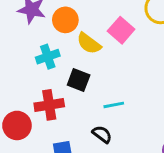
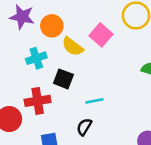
black semicircle: (102, 134) -> (84, 127), turned -96

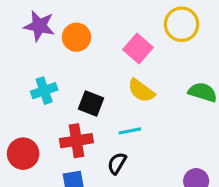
yellow semicircle: (73, 47) -> (141, 91), moved
cyan cross: (36, 58) -> (44, 91), moved
red cross: (38, 101) -> (76, 141), moved

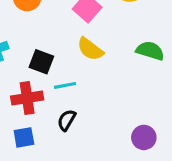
cyan line: (130, 131) -> (65, 85), moved

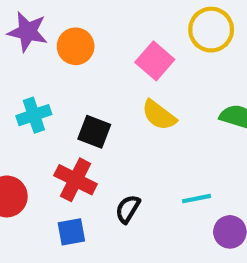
cyan line: (65, 85) -> (197, 199), moved
red cross: (27, 98) -> (76, 180), turned 36

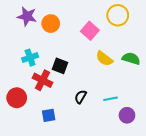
yellow semicircle: (159, 115) -> (104, 59), moved
red cross: (76, 180) -> (42, 80), moved
black semicircle: (128, 209) -> (81, 97), moved

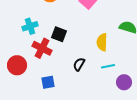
yellow semicircle: (104, 59) -> (102, 42), moved, turned 54

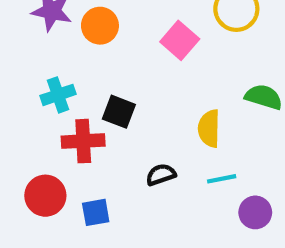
red cross: (42, 48) -> (83, 141), turned -30
black semicircle: (79, 64) -> (161, 175), turned 40
red circle: (17, 65) -> (45, 196), moved

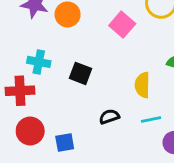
cyan cross: (58, 95) -> (39, 62), turned 30
red cross: (83, 141) -> (20, 91), moved

